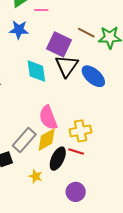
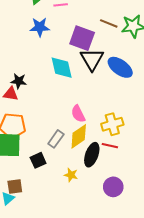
pink semicircle: (48, 118) -> (78, 114), size x0.7
gray rectangle: (24, 140) -> (56, 139), size x0.7

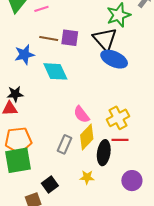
brown line: (109, 23) -> (49, 39), moved
blue star: (40, 27) -> (24, 55), moved
purple square: (82, 38) -> (70, 38), size x0.7
black triangle: (92, 59) -> (105, 39), moved
black square: (38, 160) -> (50, 185), moved

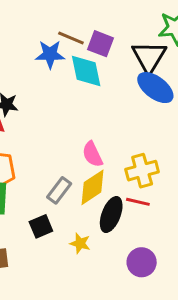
blue star: (24, 55) -> (50, 54), moved
cyan diamond: (55, 71) -> (86, 71), moved
black square: (50, 185) -> (41, 226), moved

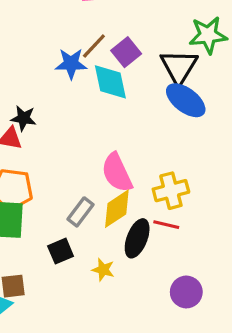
brown line: (71, 38) -> (94, 46), turned -70
purple square: (101, 44) -> (126, 52), turned 30
pink semicircle: (92, 154) -> (117, 173), size x1.4
purple circle: (142, 262) -> (186, 292), moved

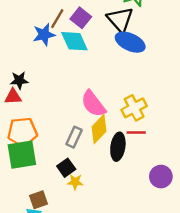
yellow star: (103, 270) -> (75, 182), moved

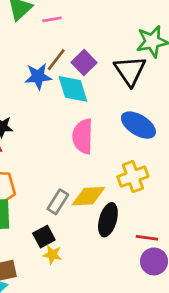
blue ellipse: (130, 42) -> (138, 125), moved
pink semicircle: (93, 104) -> (83, 136), moved, turned 32
yellow diamond: (99, 129) -> (88, 196), turned 36
red line: (136, 132) -> (147, 238), moved

